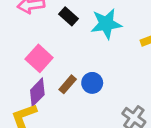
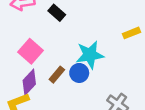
cyan star: (106, 24) -> (90, 55), moved

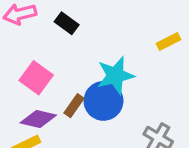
blue circle: (79, 73) -> (104, 101), size x1.5
purple diamond: (29, 82) -> (38, 119), turned 65

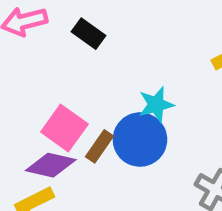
cyan star: (116, 76) -> (156, 105), size x0.7
pink square: (36, 78) -> (64, 128), moved

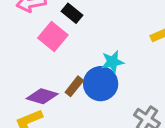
pink square: (64, 128) -> (53, 36), moved

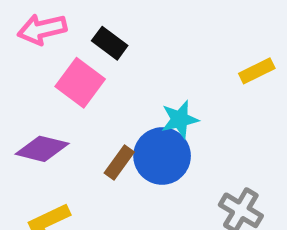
purple diamond: (42, 96) -> (42, 149), moved

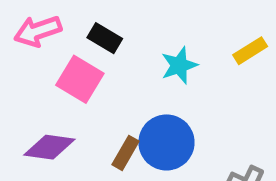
cyan star: (180, 119) -> (179, 65), moved

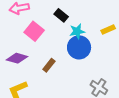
black rectangle: (105, 38) -> (61, 15), moved
blue circle: (166, 142) -> (79, 47), moved

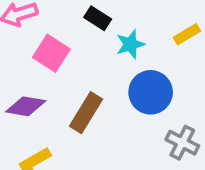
blue circle: (79, 47) -> (151, 92), moved
brown rectangle: (49, 65) -> (86, 113), size x1.5

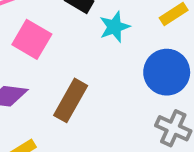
blue circle: (151, 92) -> (167, 72), moved

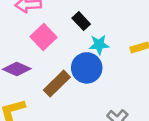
blue circle: (167, 72) -> (87, 68), moved

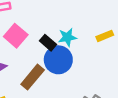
black rectangle: (81, 21) -> (48, 43), moved

